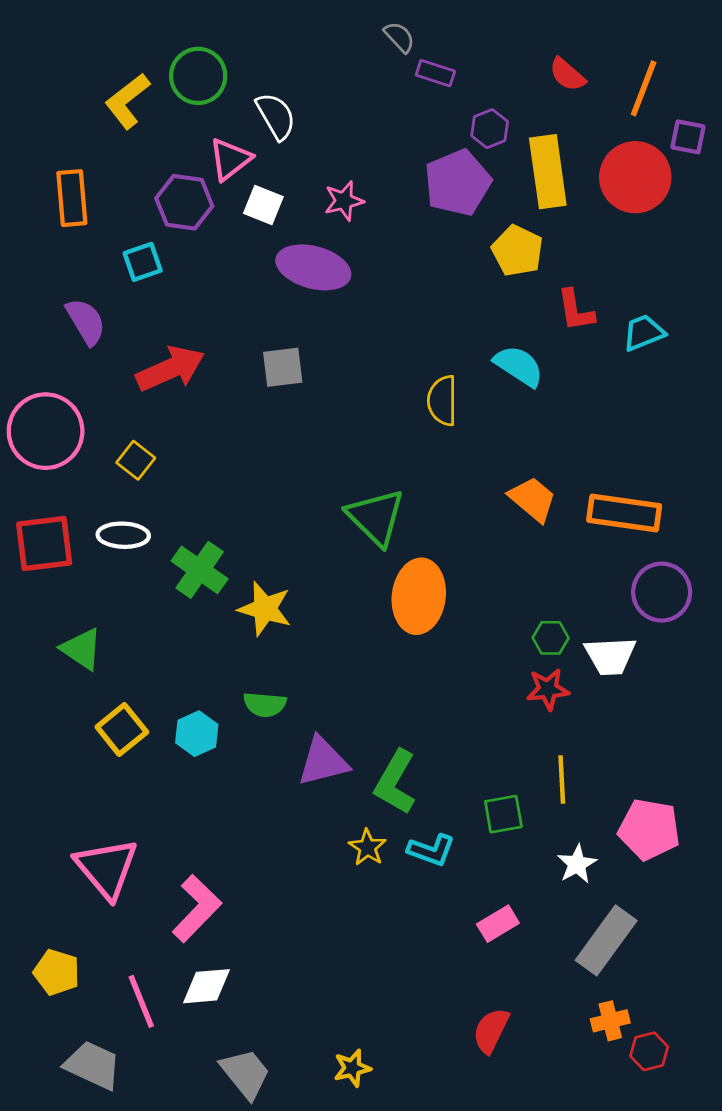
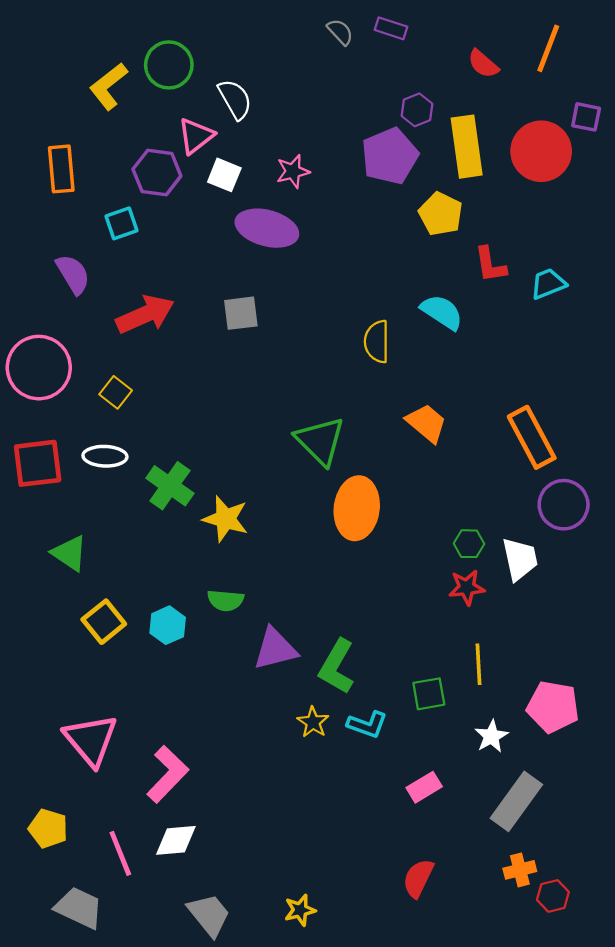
purple rectangle: (435, 73) -> (391, 28), moved
orange line: (644, 88) -> (548, 48), moved
orange trapezoid: (533, 499) -> (426, 423), moved
orange rectangle: (624, 513) -> (532, 437), turned 54
white trapezoid: (610, 656) -> (520, 559), turned -99

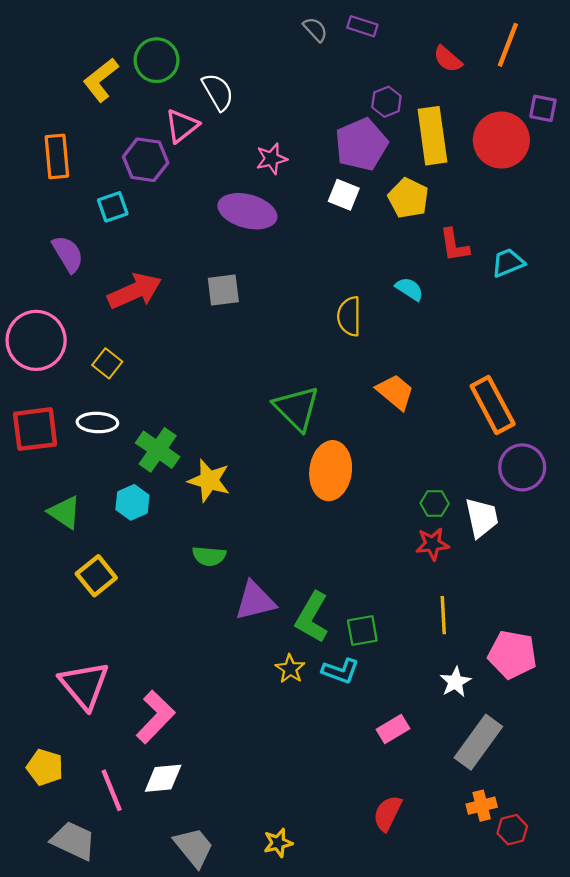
white square: (224, 175) -> (344, 195), moved
cyan semicircle: (442, 312) -> (409, 289), size x0.7
cyan hexagon: (168, 625) -> (132, 502), moved
green square: (429, 694) -> (362, 630), moved

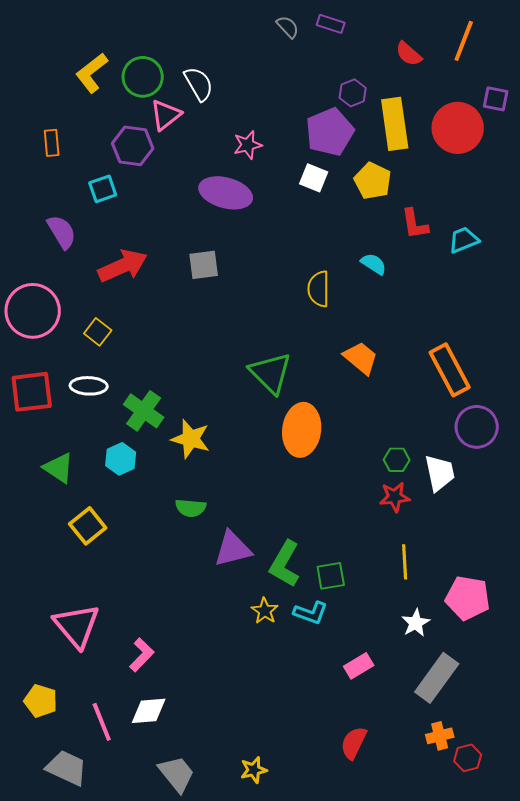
green circle: (157, 60) -> (143, 77), moved
orange rectangle: (57, 156) -> (52, 143), size x0.7
pink L-shape: (155, 717) -> (142, 655), size x0.7

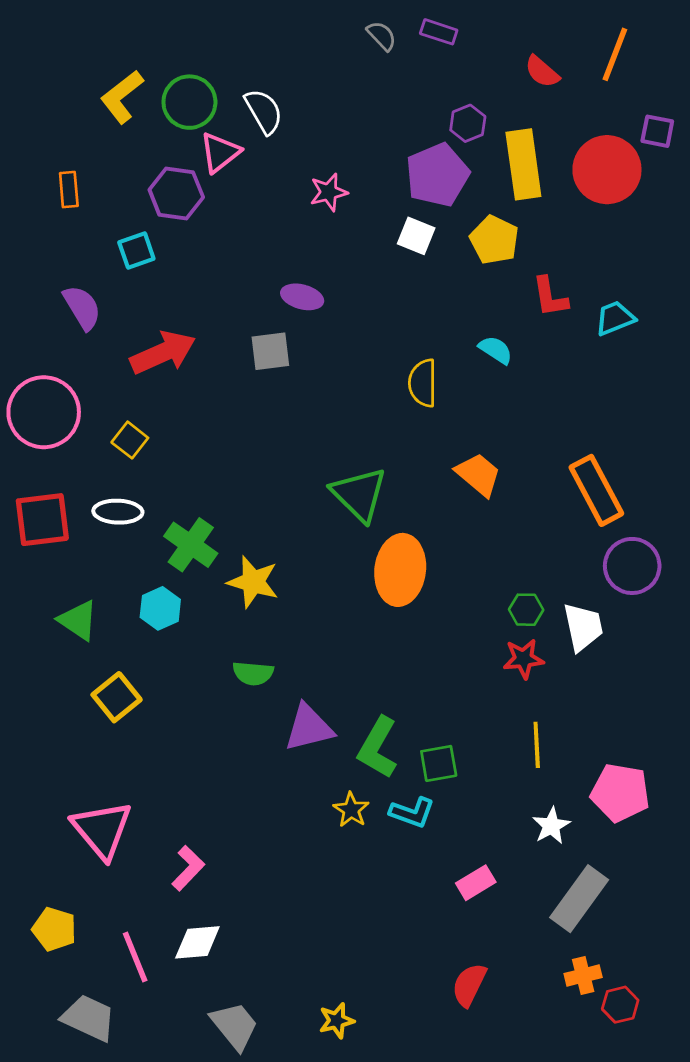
purple ellipse: (226, 193) -> (302, 297), moved, size x0.6

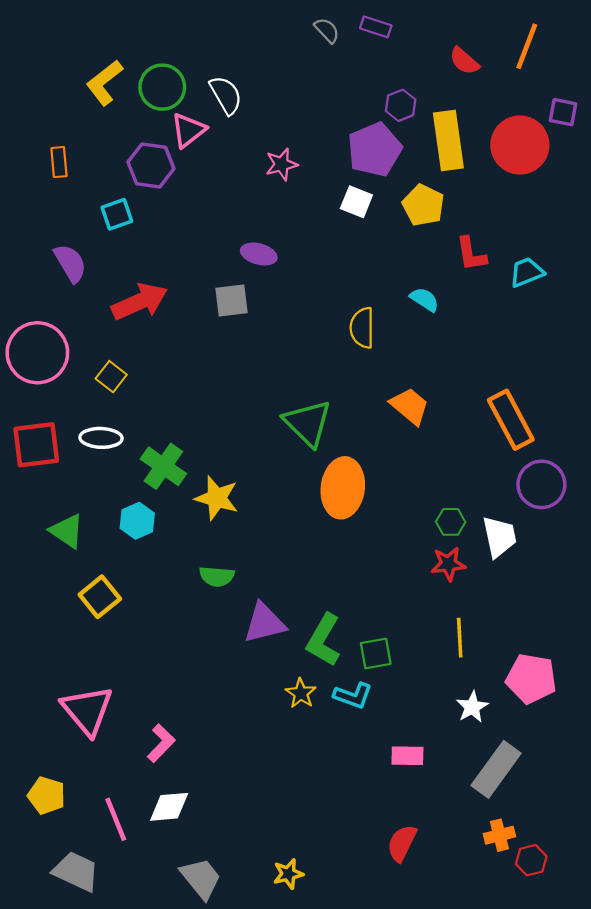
pink rectangle: (476, 883) -> (407, 756), turned 32

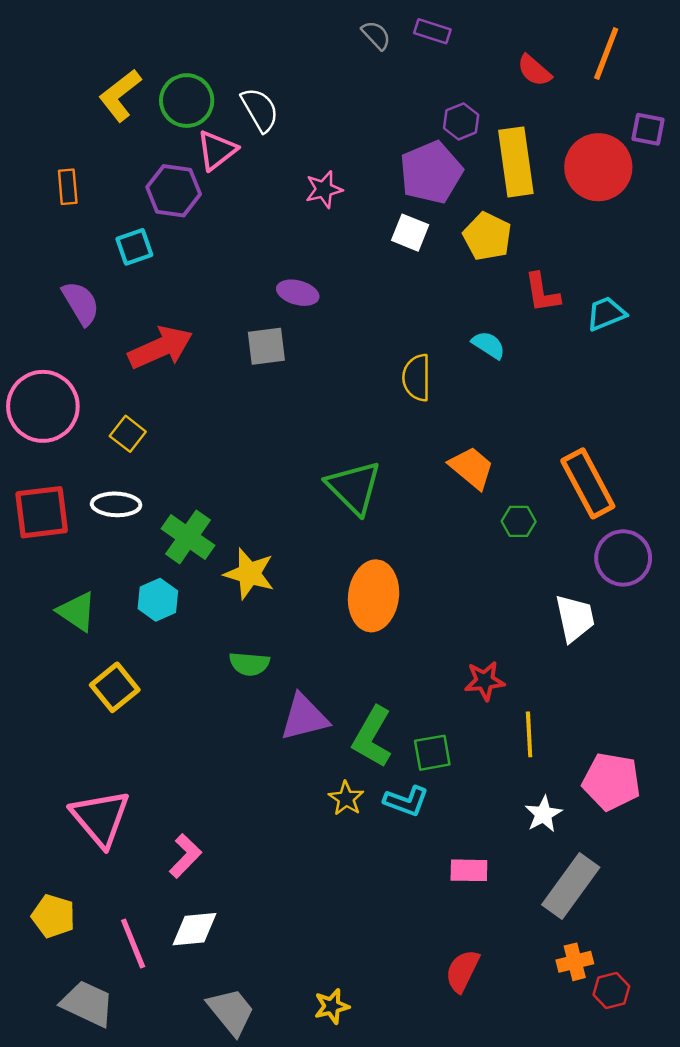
orange ellipse: (343, 488) -> (374, 596), moved
green hexagon: (451, 522) -> (519, 521), moved
red star: (448, 564) -> (485, 681), moved

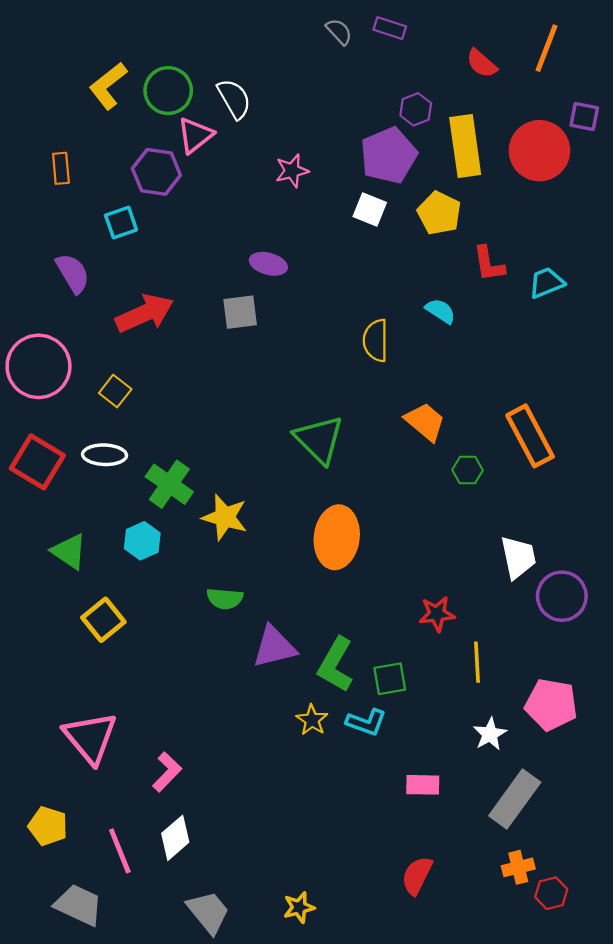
red square: (42, 512) -> (37, 462), turned 38
purple circle: (623, 558) -> (562, 596), moved
white diamond: (194, 929) -> (175, 838), turned -36

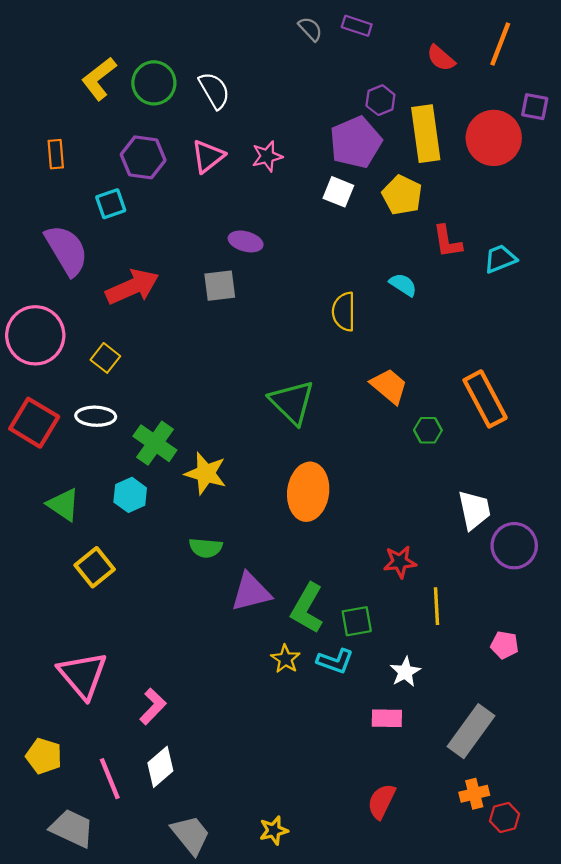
pink triangle: (195, 135) -> (208, 156), moved
purple semicircle: (73, 273) -> (67, 250), size x1.4
pink pentagon: (551, 705) -> (504, 645), size x0.6
white star: (490, 734) -> (405, 672), moved

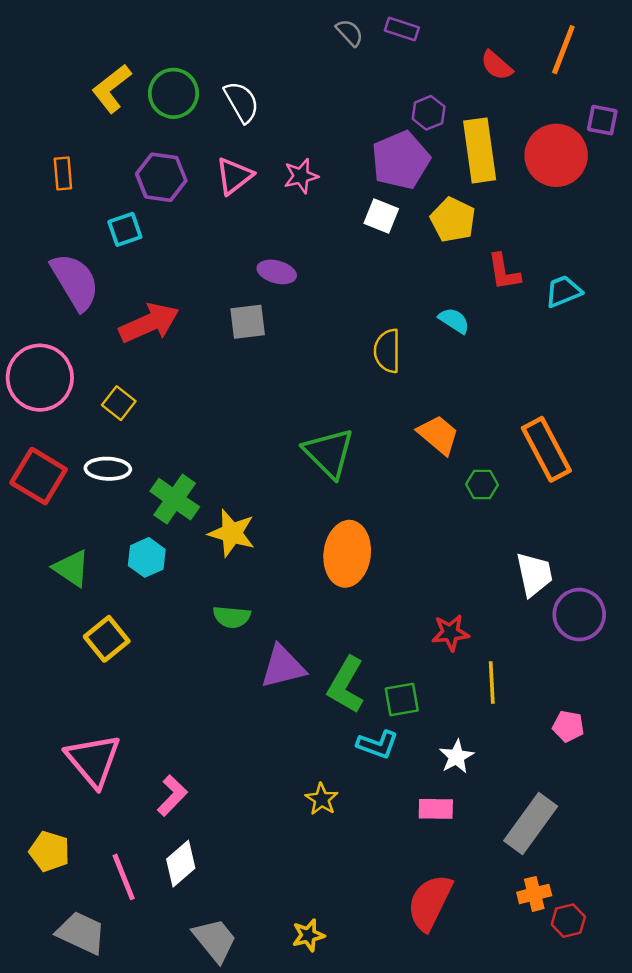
yellow star: (286, 659) -> (322, 799), moved
red semicircle: (382, 801) -> (430, 902), size x1.4

